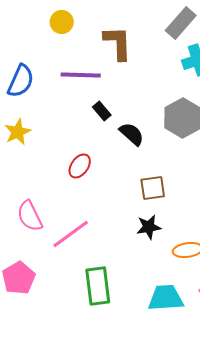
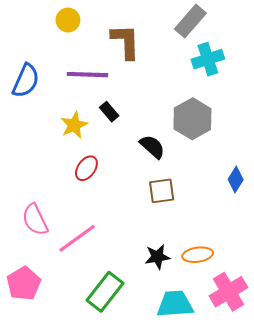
yellow star: (18, 132) -> (74, 125), moved
black semicircle: (132, 134) -> (152, 147), moved
black star: (149, 227) -> (157, 257), moved
green rectangle: (98, 286) -> (105, 292), turned 45

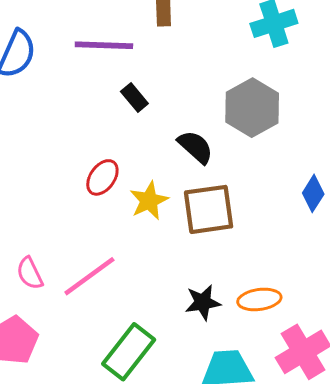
yellow star: (74, 125) -> (149, 201), moved
brown square: (162, 191) -> (209, 209), size x1.4
pink semicircle: (35, 220) -> (30, 273), moved, size x0.7

